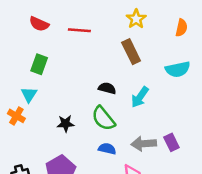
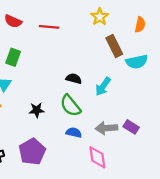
brown rectangle: (131, 52) -> (114, 46), moved
purple rectangle: (171, 142) -> (131, 127), turned -32

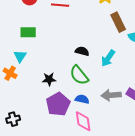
green rectangle: (13, 57) -> (28, 32), turned 70
purple pentagon: (32, 152) -> (58, 104), moved
pink diamond: (97, 157) -> (83, 121), moved

